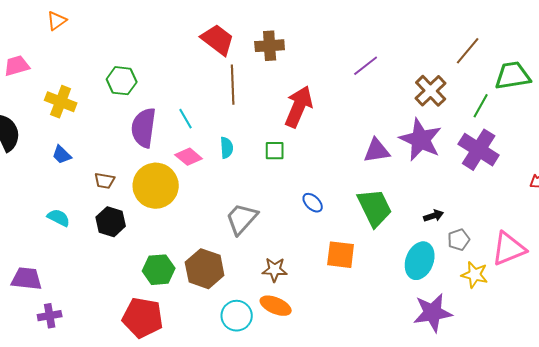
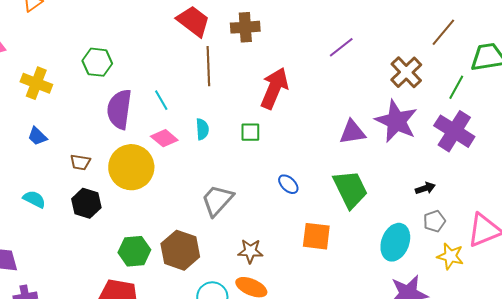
black arrow: (434, 216) -> (425, 188), moved

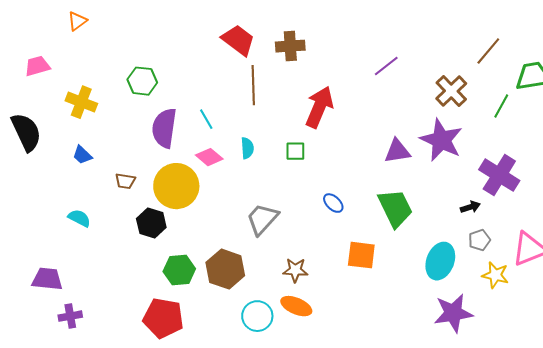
purple cross: (454, 131) -> (499, 175), moved
black hexagon: (86, 203) -> (151, 223), moved

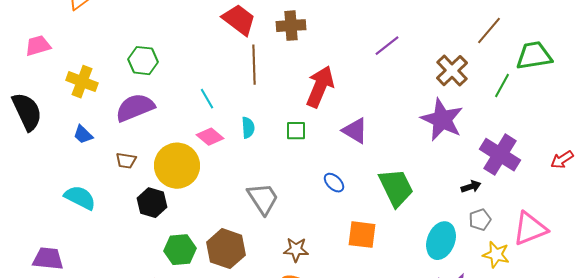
purple semicircle: (164, 128) -> (135, 108), moved, turned 60
purple triangle: (397, 151) -> (355, 131), moved, turned 40
cyan semicircle: (79, 218) -> (80, 198), size x1.4
gray trapezoid: (262, 219) -> (263, 199), turned 105

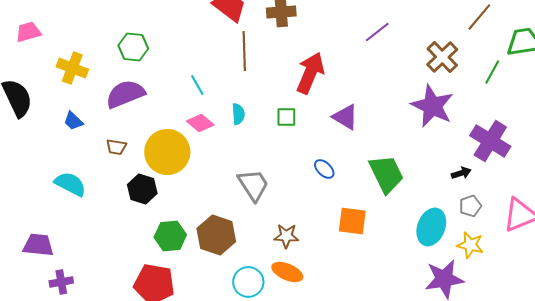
yellow star: (496, 255) -> (470, 245), moved

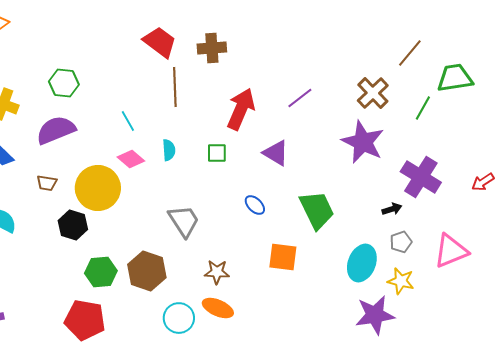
purple line: (377, 32) -> (300, 98), moved

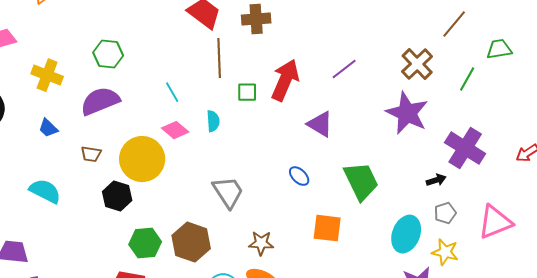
green trapezoid: (455, 78) -> (499, 49), size x0.7
green square: (217, 153) -> (247, 92), moved

